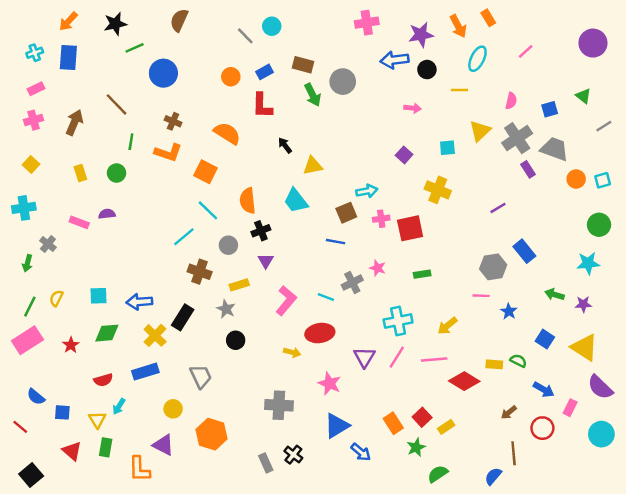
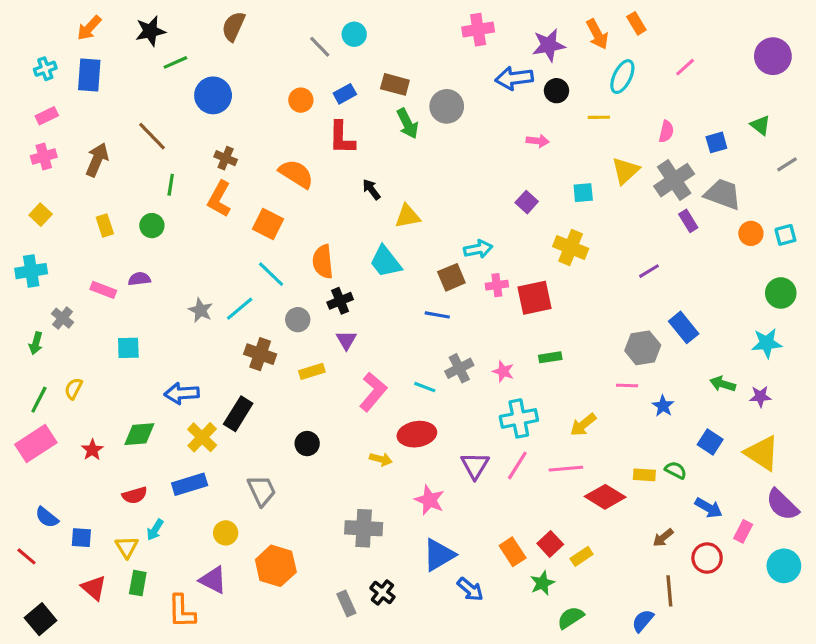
orange L-shape: (168, 153) -> (219, 199), turned 100
pink star: (378, 268) -> (503, 371), moved
cyan square: (98, 296) -> (128, 348), moved
gray star: (226, 309) -> (201, 310), moved

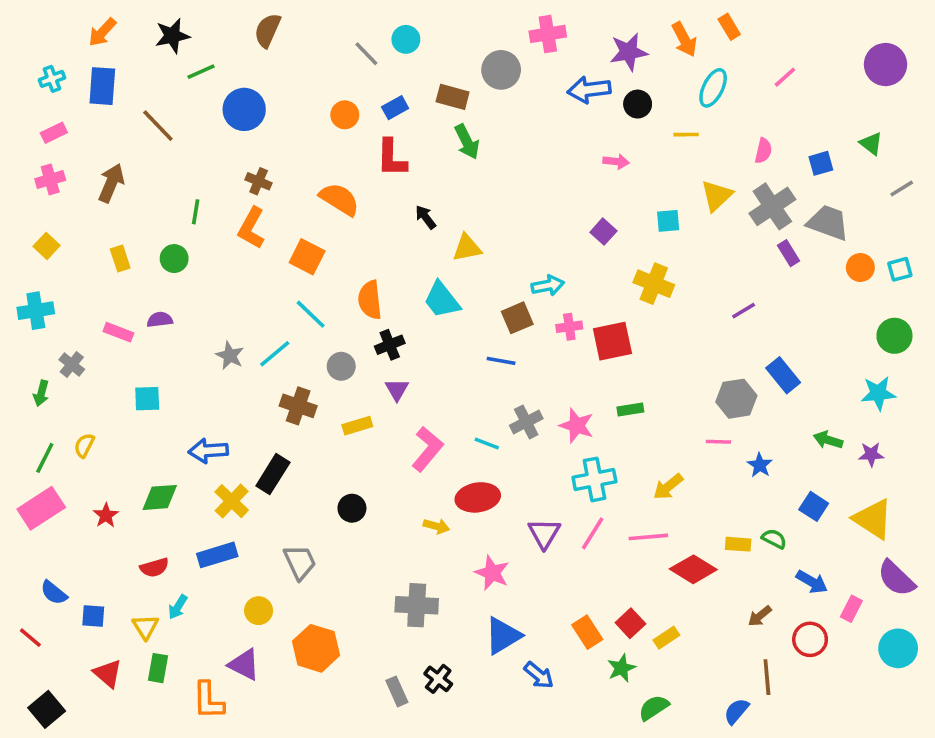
gray circle: (447, 106) -> (501, 70), moved
brown line: (152, 136) -> (158, 126), moved
pink star: (503, 371) -> (577, 426), size x1.4

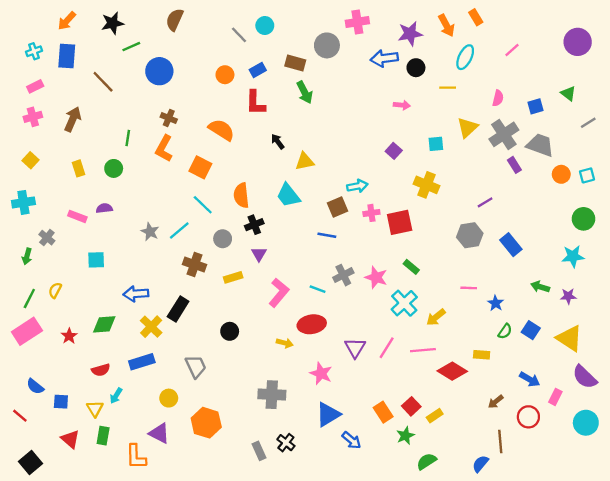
gray hexagon: (736, 399) -> (470, 235), moved
green rectangle: (630, 409) -> (411, 267), turned 49
cyan cross: (594, 479) -> (404, 303), moved, turned -32
green semicircle: (774, 539) -> (505, 331), moved, turned 98

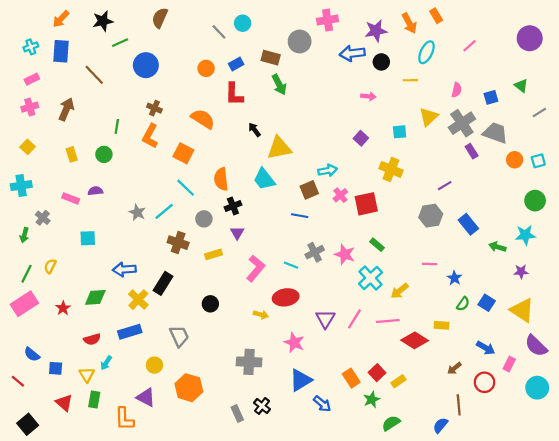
yellow triangle: (305, 161) -> (279, 148), size x1.4
pink cross: (371, 213) -> (340, 195), turned -32
green arrow: (540, 287) -> (497, 247), moved

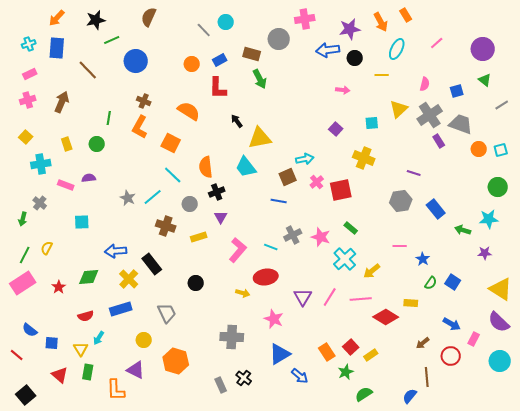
purple circle: (530, 38) -> (483, 49), moved
cyan cross: (21, 186) -> (41, 164), moved
purple line: (445, 186) -> (414, 173), turned 48
black rectangle: (163, 283) -> (152, 264), turned -70
yellow triangle: (522, 310) -> (501, 289), moved

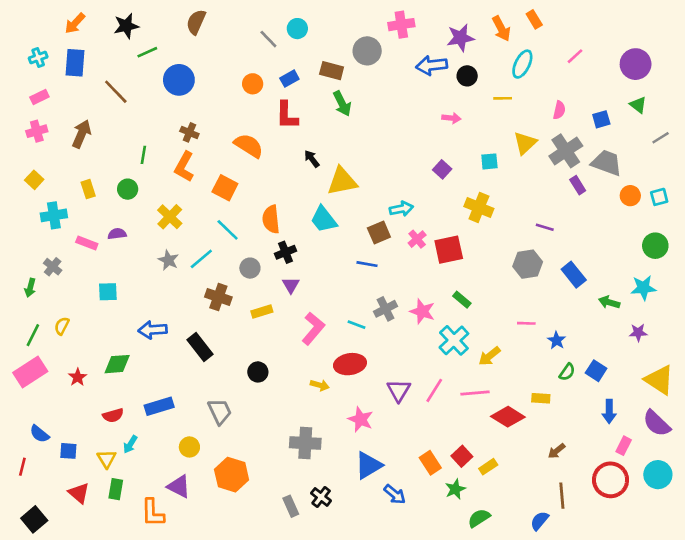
yellow cross: (129, 279) -> (170, 217), moved
blue arrow: (452, 324) -> (609, 411), moved, turned 60
red line: (17, 355) -> (22, 467), turned 64
red circle: (451, 356) -> (611, 480), moved, size x1.4

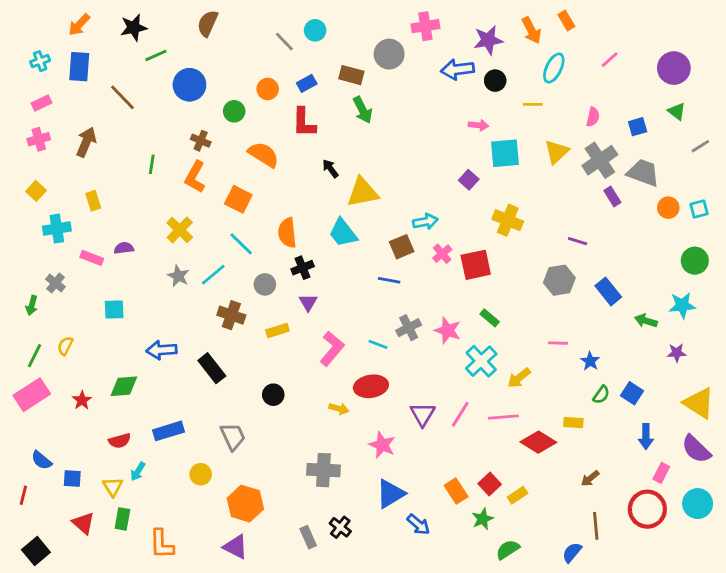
cyan square: (489, 161) -> (505, 153), moved, size x1.6
green circle: (128, 189) -> (234, 111), moved
purple triangle: (179, 486) -> (236, 547), moved

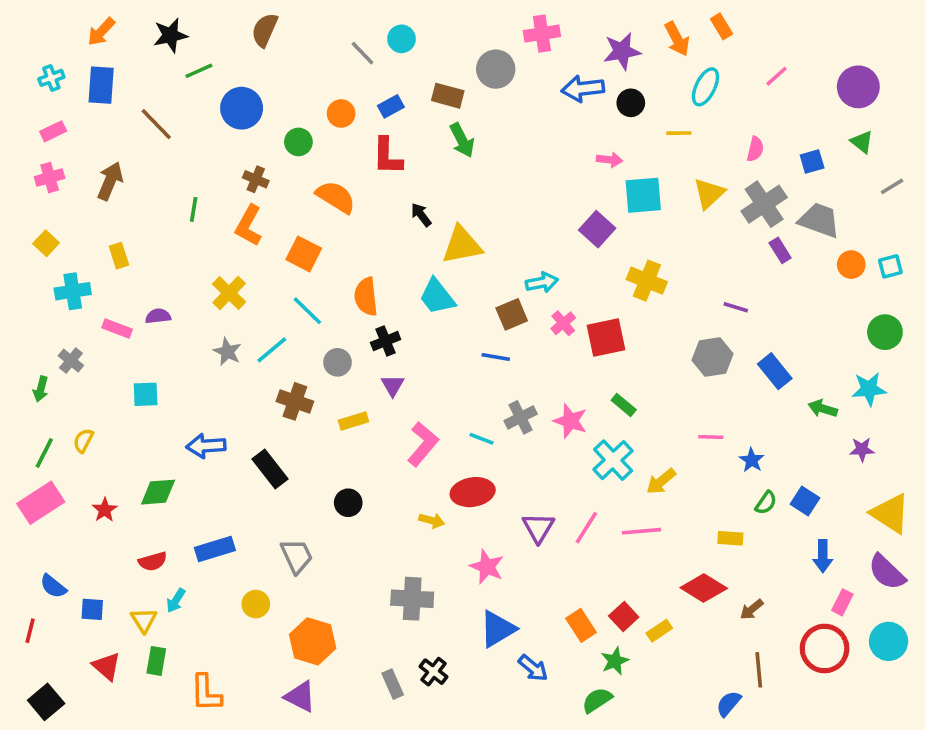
purple square: (469, 180) -> (597, 229), size x1.4
red diamond: (538, 442) -> (704, 588), moved
green semicircle: (508, 550) -> (597, 700), moved

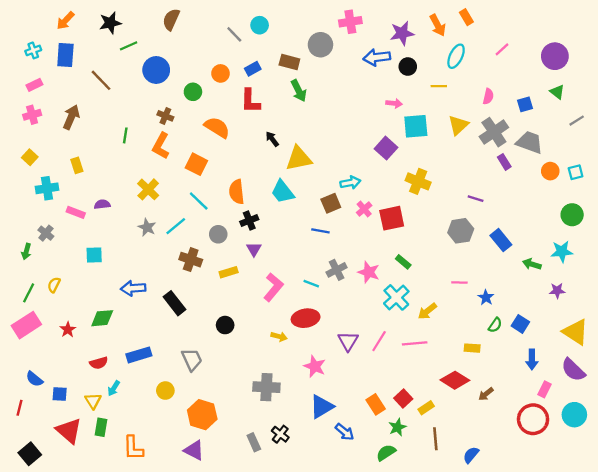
red triangle: (106, 666) -> (69, 431), size x1.4
brown line: (759, 670) -> (435, 439), moved

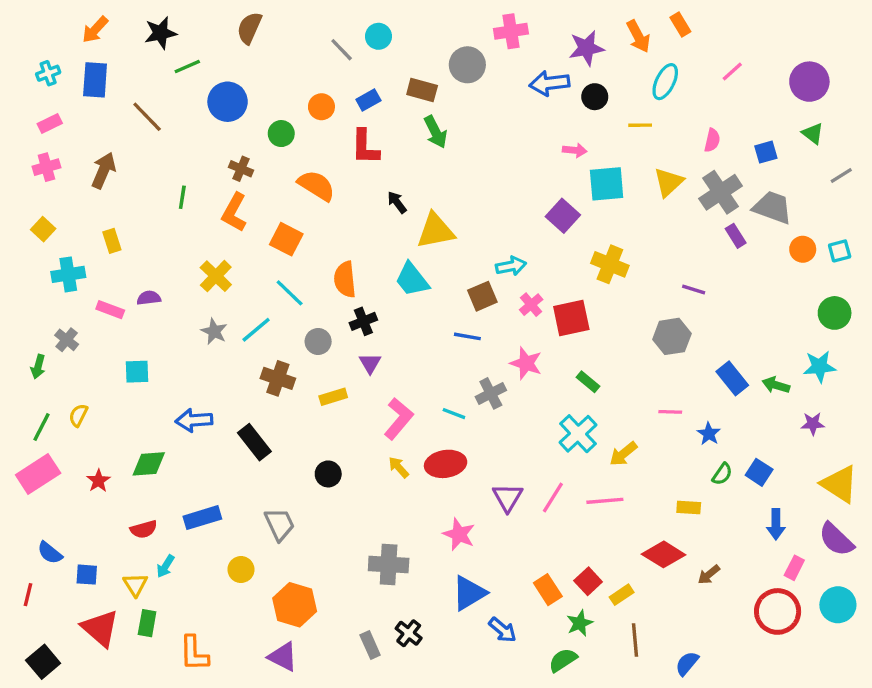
blue rectangle: (501, 240) -> (732, 378), moved
pink star: (369, 272) -> (526, 363), moved
yellow arrow: (279, 337) -> (399, 467), moved, turned -147

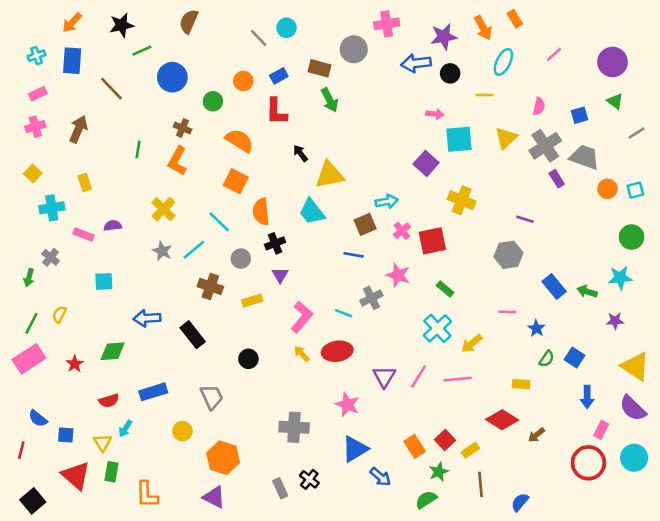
orange square: (286, 239) -> (236, 181), moved

